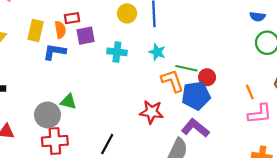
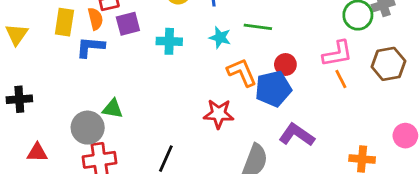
green line: (186, 68) -> (258, 27), moved
pink L-shape: (260, 114) -> (337, 54), moved
purple L-shape: (195, 128) -> (297, 135), moved

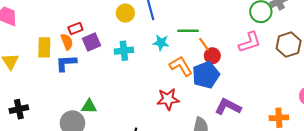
orange line: (341, 79) -> (204, 44), moved

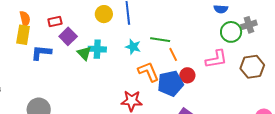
orange semicircle: (67, 42) -> (25, 19), moved
purple square: (92, 42) -> (68, 36), turned -30
red circle: (212, 56) -> (187, 75), moved
green triangle: (89, 106) -> (84, 53), moved, turned 35

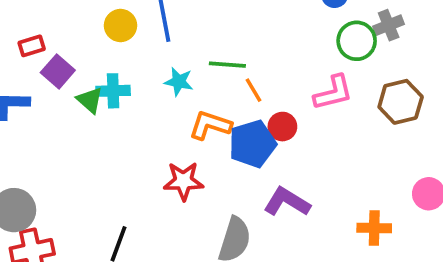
orange L-shape: (148, 72) -> (210, 125), turned -45

